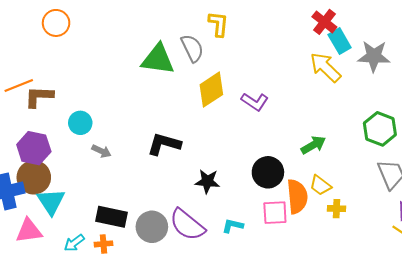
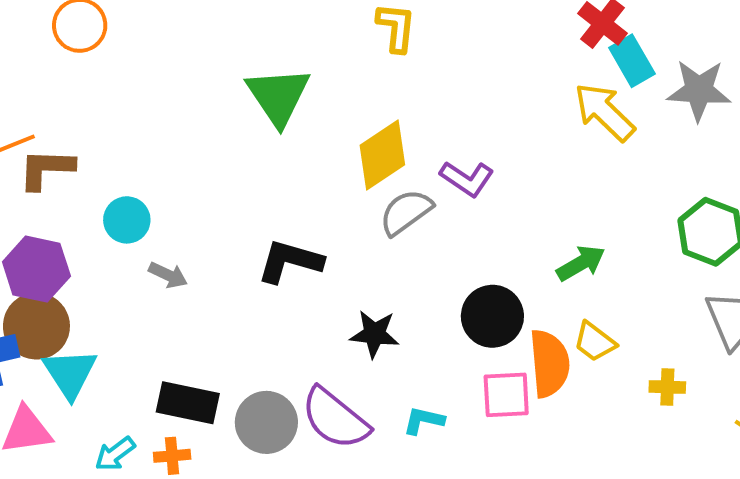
gray semicircle: (192, 48) -> (406, 212), moved, turned -100
green triangle: (158, 59) -> (278, 96), turned 48
yellow cross: (337, 209) -> (667, 387), moved

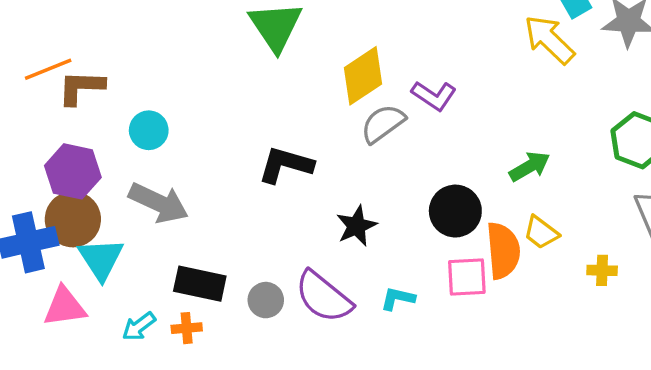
gray arrow: (168, 275) -> (159, 203), moved, size x1.8
black star: (374, 334) -> (356, 226), turned -30
gray circle: (266, 422) -> (266, 300), size x0.7

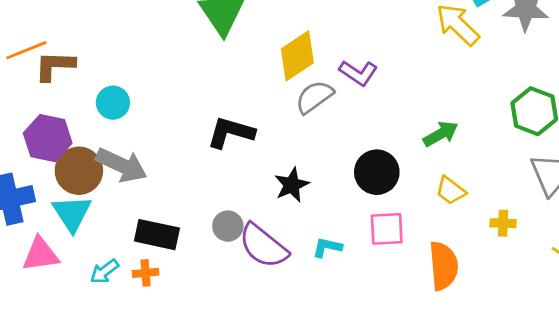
brown circle: (73, 219) -> (79, 171), moved
orange semicircle: (503, 251) -> (443, 266), moved
gray circle: (266, 300) -> (228, 226), moved

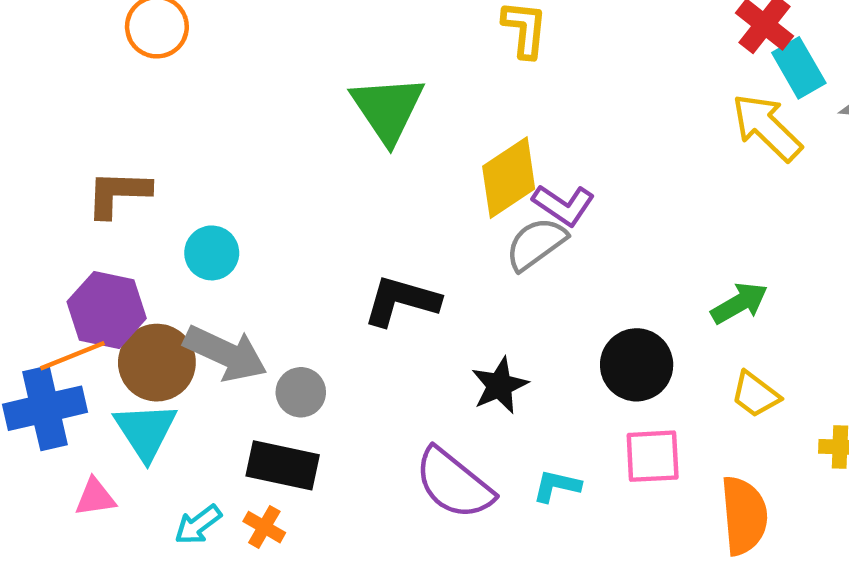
orange line: (26, 50) -> (72, 356), moved
purple L-shape: (358, 73) -> (563, 205), moved
gray circle: (228, 226) -> (301, 392), moved
pink triangle: (41, 254) -> (95, 497), size x0.7
orange cross: (146, 273) -> (264, 527), turned 35

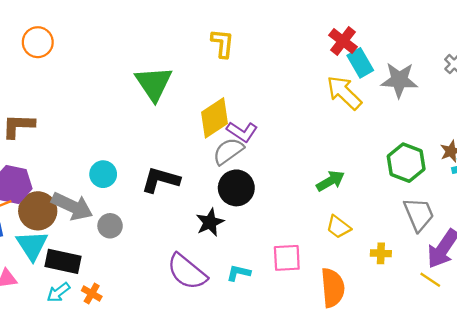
cyan circle: (212, 253) -> (103, 174), moved
black circle: (637, 365) -> (236, 188), moved
black rectangle: (283, 465) -> (63, 261), moved

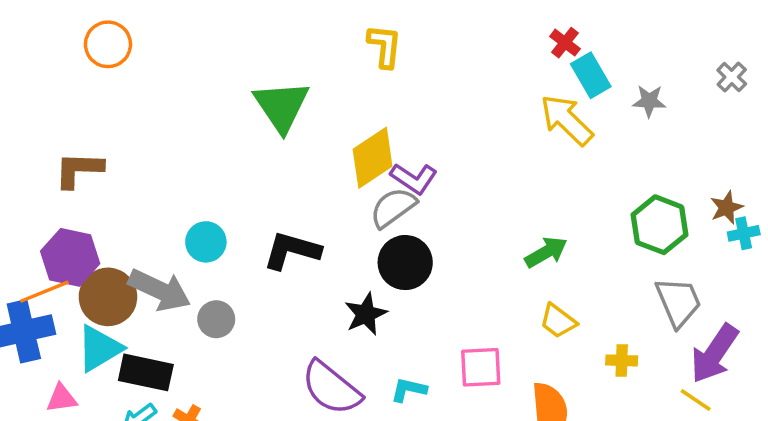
red cross: (343, 41) -> (565, 43), size x0.7
gray star: (399, 80) -> (649, 101), size x0.6
cyan triangle: (32, 245) -> (99, 348), turned 32

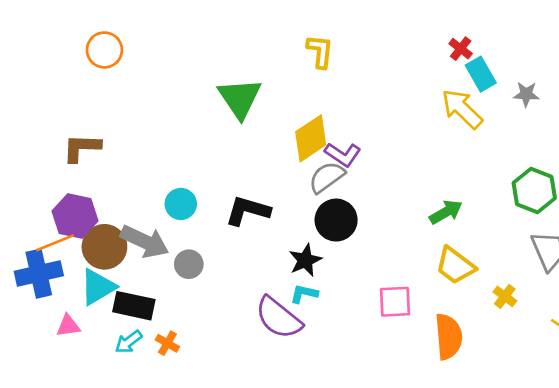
yellow trapezoid: (558, 321) -> (455, 266), size x1.4
yellow cross: (622, 360) -> (505, 296), turned 35
cyan L-shape: (409, 390) -> (304, 294), moved

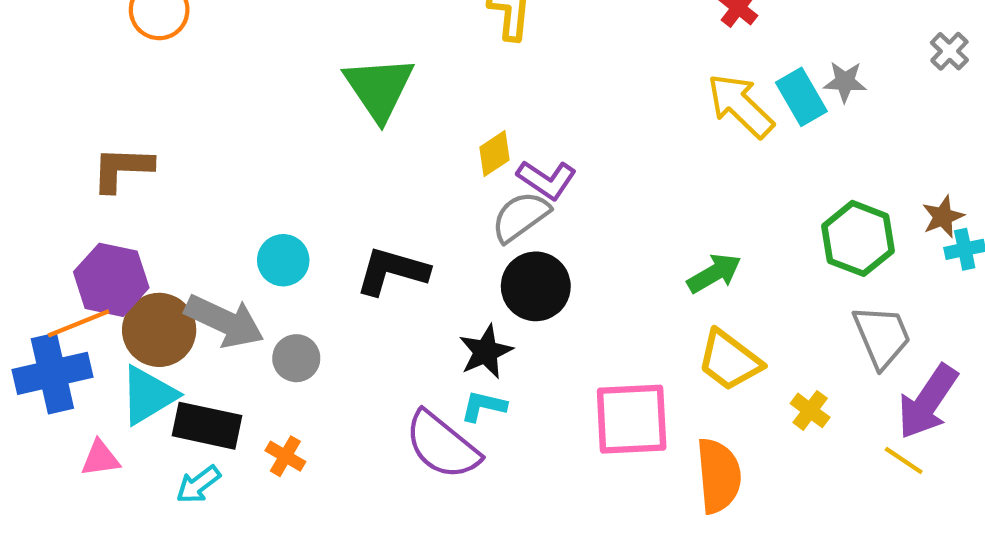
cyan rectangle: (481, 74) -> (801, 97), moved
yellow diamond: (311, 138) -> (494, 154), size x0.6
pink square: (395, 302) -> (632, 419), size x1.4
orange cross: (167, 343) -> (285, 456), moved

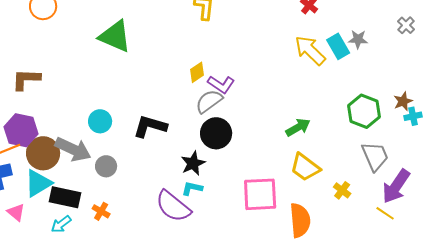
green triangle: (379, 88) -> (115, 36), moved, turned -33
pink triangle: (100, 458) -> (16, 212), turned 48

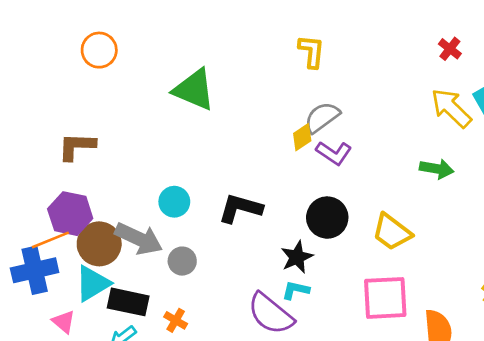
gray semicircle: (209, 101) -> (322, 117), moved
green arrow: (298, 127) -> (437, 169), moved, turned 40
yellow trapezoid: (305, 167) -> (392, 232), moved

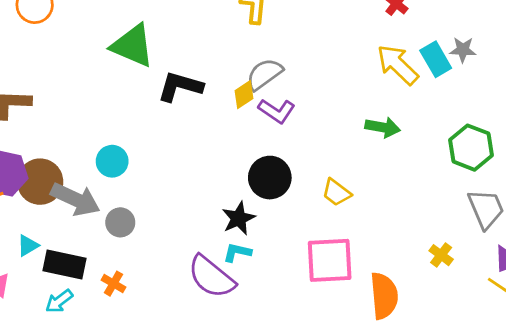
black L-shape: (240, 208) -> (180, 86), moved
yellow trapezoid: (392, 232) -> (336, 192), size x0.7
brown circle: (99, 244) -> (40, 182), moved
cyan triangle: (93, 283) -> (28, 245), size x0.6

